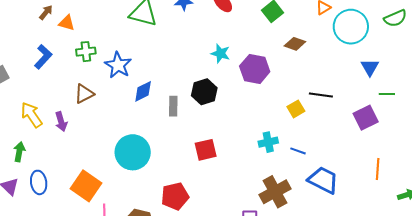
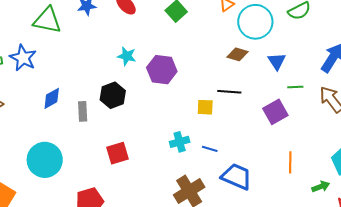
brown diamond: (295, 44) -> (237, 54), moved
blue star: (118, 65) -> (23, 58), moved
yellow square: (296, 109) -> (205, 107), turned 36

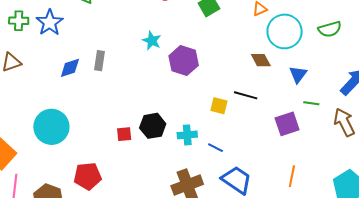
brown diamond: (237, 54) -> (261, 60), turned 35
black hexagon: (113, 95) -> (153, 126), moved
gray rectangle: (83, 111) -> (99, 61), moved
red square: (117, 153) -> (124, 134), size x0.7

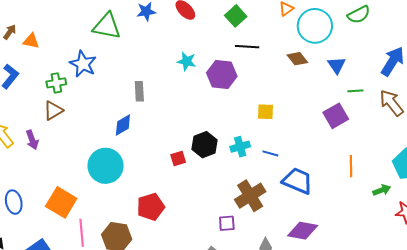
green cross: (19, 21) -> (56, 83), moved
blue diamond: (70, 68) -> (123, 125), moved
black line: (246, 95) -> (247, 47), moved

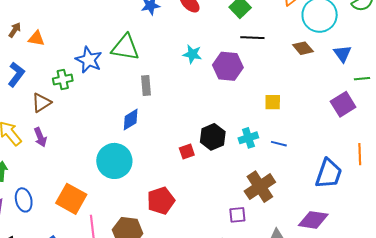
green triangle: (107, 26) -> (125, 47), moved
brown triangle: (53, 111) -> (41, 103), moved
blue trapezoid: (298, 181) -> (329, 174), moved, turned 88

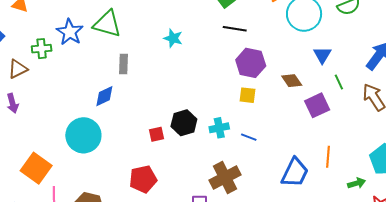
brown diamond: (303, 48) -> (292, 81), moved
purple hexagon: (228, 66) -> (251, 63), moved
green line: (362, 79) -> (339, 82), turned 63
red pentagon: (161, 201) -> (143, 179), moved

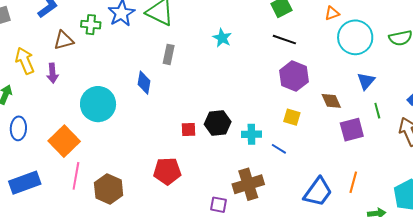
yellow square: (247, 95) -> (292, 117), moved
blue diamond: (104, 96) -> (144, 83), turned -65
cyan circle: (83, 135) -> (98, 104), moved

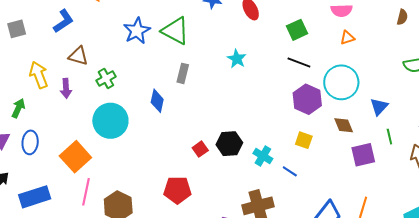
green cross: (91, 25) -> (106, 79), moved, turned -36
cyan circle: (355, 37) -> (341, 82), moved
brown triangle: (64, 40) -> (78, 56), turned 30
red square: (189, 129) -> (200, 149), turned -35
cyan cross: (251, 134) -> (263, 156), turned 30

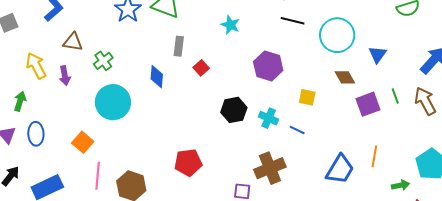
purple hexagon: (307, 99) -> (268, 66), moved
green line: (389, 137) -> (395, 96), moved
red square: (200, 149) -> (201, 68), moved
orange square: (75, 157) -> (83, 142), size x0.7

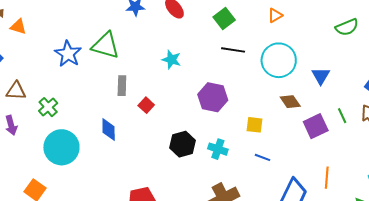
blue diamond: (157, 77) -> (109, 129), moved
blue line: (297, 130) -> (262, 157), moved

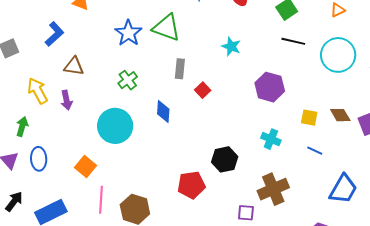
brown diamond: (290, 102) -> (340, 115), moved
green cross: (48, 107) -> (128, 80), moved
black hexagon: (183, 144) -> (225, 159), moved

